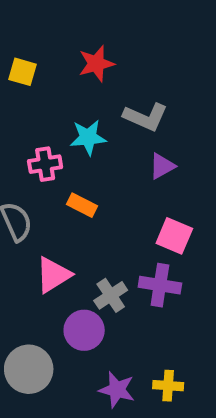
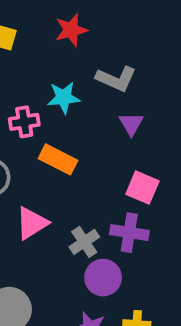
purple triangle: (162, 166) -> (131, 124), turned -32
orange rectangle: (82, 205) -> (58, 159), size x1.4
purple circle: (84, 330) -> (103, 278), moved

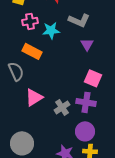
pink cross: (24, 122) -> (30, 21), moved
orange rectangle: (58, 159) -> (32, 51), moved
purple circle: (103, 278) -> (85, 131), moved

